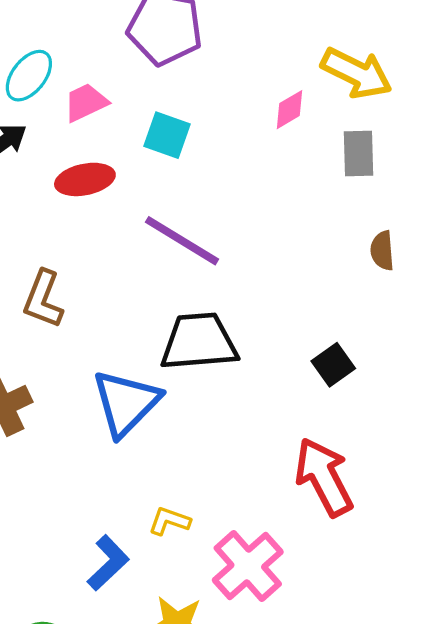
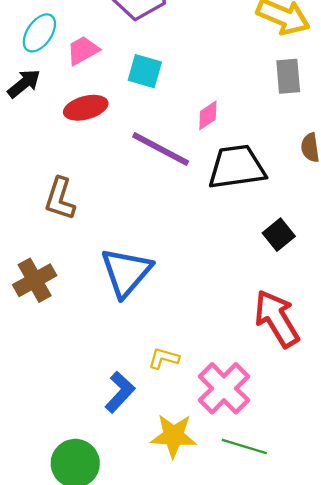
pink diamond: (289, 110) -> (208, 115), moved
black trapezoid: (199, 342) -> (237, 167), moved

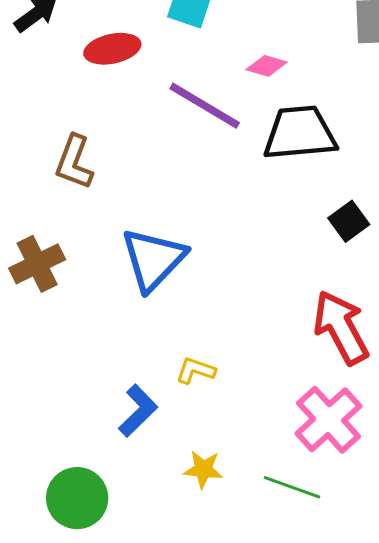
pink diamond: (208, 115) -> (267, 66), turned 48
pink cross: (224, 388) -> (329, 420), moved
yellow star: (174, 436) -> (203, 469), size x0.7

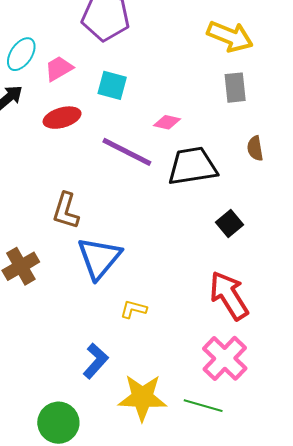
brown L-shape: (74, 162) -> (66, 211), moved
yellow L-shape: (195, 370) -> (133, 309), moved
yellow star: (203, 469) -> (142, 398), size x1.8

